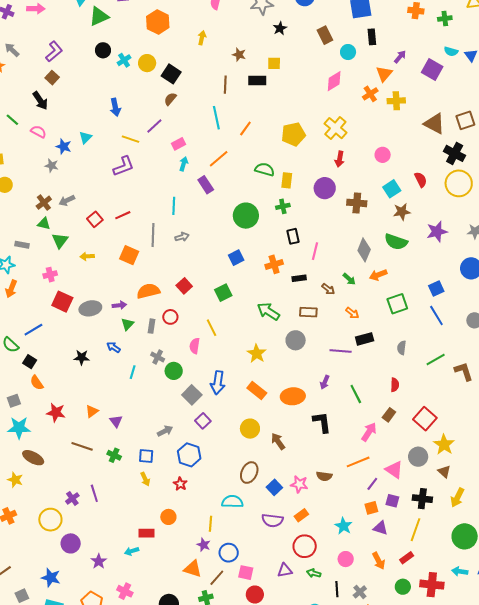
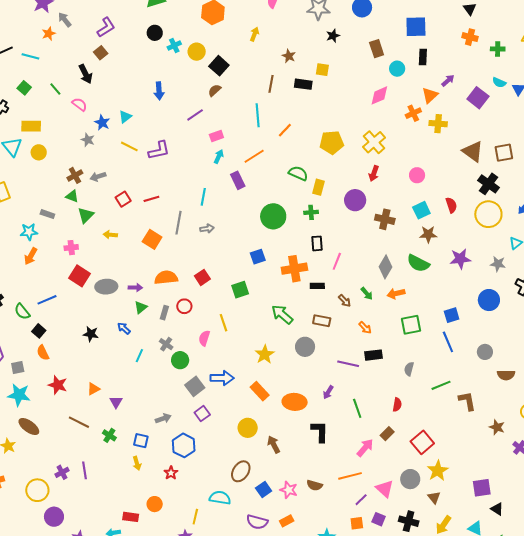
yellow line: (130, 139) -> (129, 146), moved
orange cross: (274, 264) -> (294, 269), size x1.4
blue arrow: (218, 383) -> (222, 378), turned -105

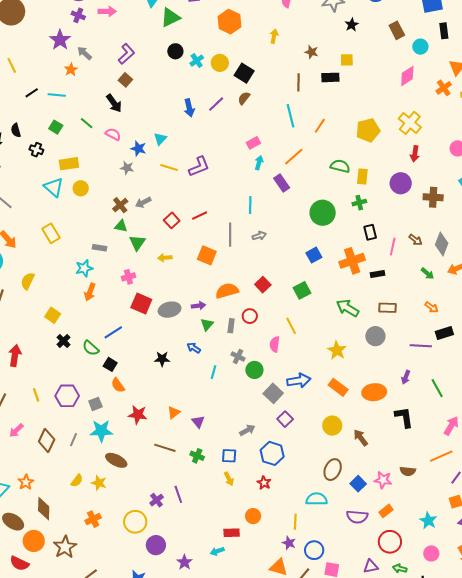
purple line: (195, 115) -> (216, 104), moved
brown arrow: (345, 301) -> (415, 240), moved

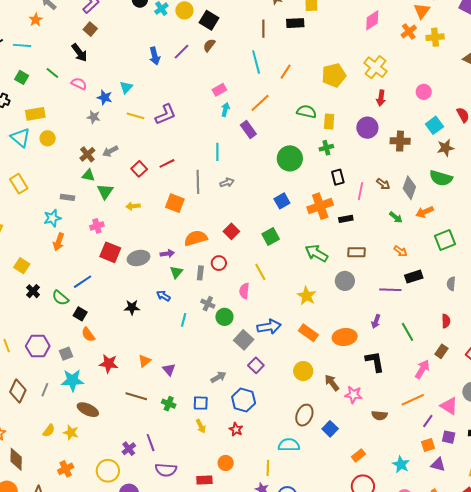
pink star: (383, 480) -> (353, 395), moved
purple semicircle: (357, 517) -> (166, 470), moved

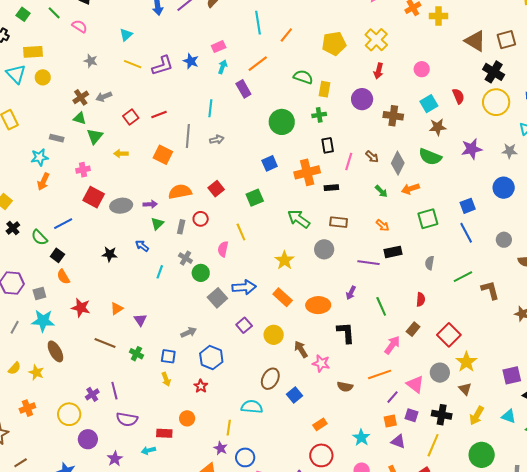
blue star: (105, 97) -> (191, 61), moved
purple square: (256, 365) -> (244, 325), moved
brown ellipse: (88, 410) -> (55, 351), turned 30

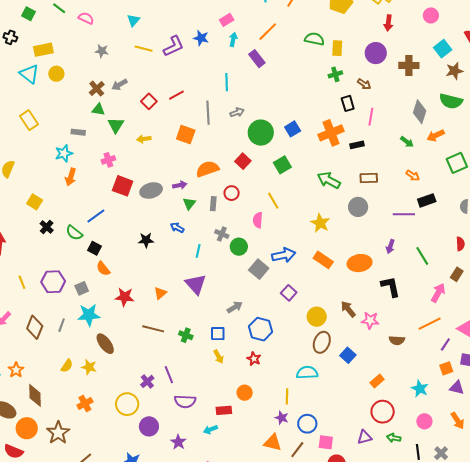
green circle: (282, 122) -> (261, 133), moved
brown arrow: (372, 157) -> (364, 84), moved
purple triangle: (140, 320) -> (196, 284), moved, size x1.6
yellow circle: (274, 335) -> (317, 317), moved

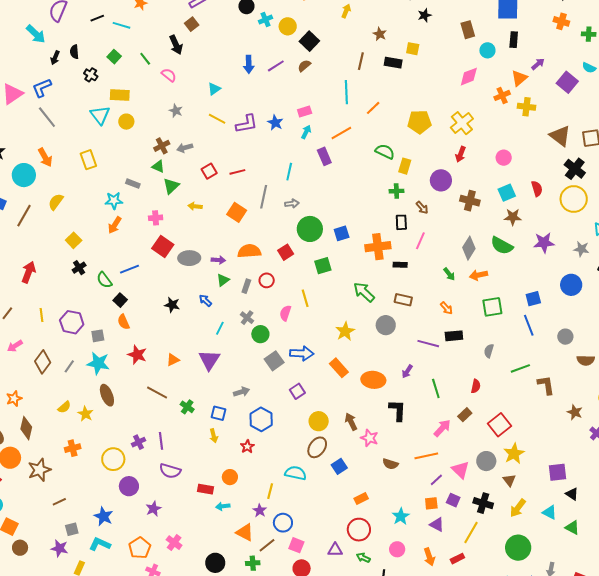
cyan arrow: (210, 430) -> (223, 506), moved

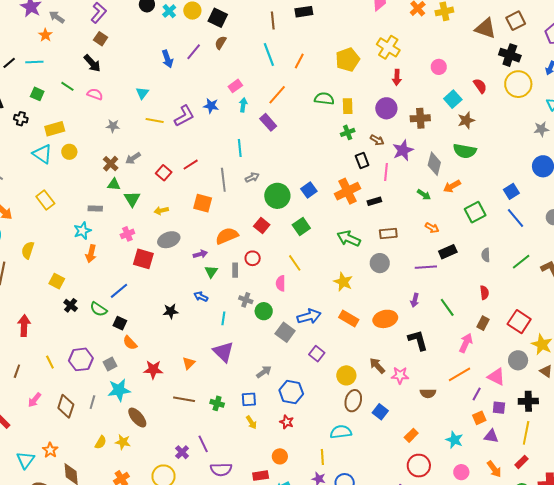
purple star: (544, 243) -> (403, 150), moved
gray ellipse: (189, 258) -> (169, 240), moved

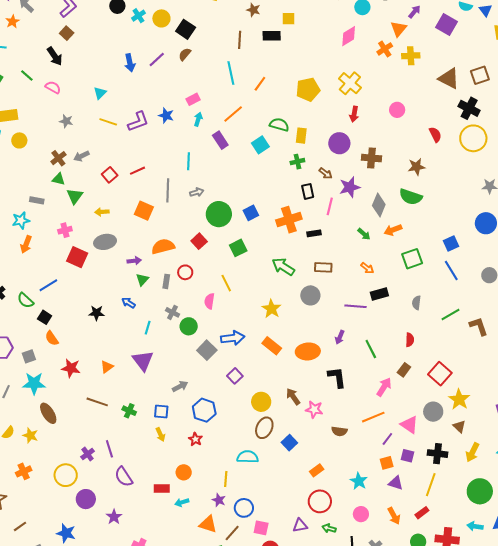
cyan square: (453, 99) -> (260, 145), moved
purple semicircle: (221, 469) -> (124, 477), turned 50

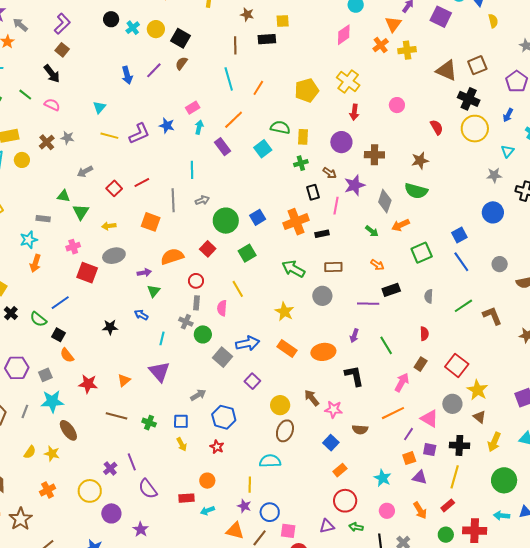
brown cross: (58, 158) -> (47, 142), moved
gray rectangle: (166, 281) -> (197, 303), moved
blue square: (289, 443) -> (331, 443), moved

